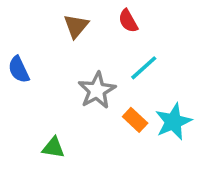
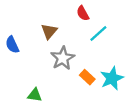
brown triangle: (76, 26) -> (49, 31), moved
cyan line: (144, 68) -> (98, 33), moved

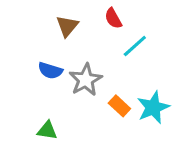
brown triangle: (49, 31) -> (67, 26), moved
blue semicircle: (12, 45) -> (50, 71), moved, turned -48

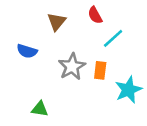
blue semicircle: (50, 71) -> (27, 51), moved
orange rectangle: (119, 106) -> (100, 70), moved, turned 54

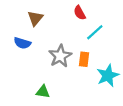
brown triangle: (57, 22) -> (35, 18), moved
green triangle: (40, 109) -> (43, 92), moved

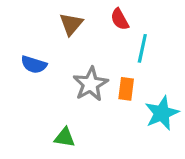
brown triangle: (35, 18) -> (71, 24), moved
cyan line: (95, 32) -> (142, 48), turned -36

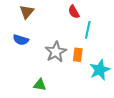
brown triangle: (71, 24) -> (27, 12), moved

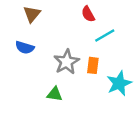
cyan line: (88, 30) -> (105, 36), turned 48
green triangle: (40, 85) -> (55, 94), moved

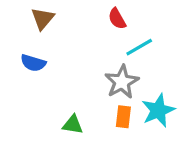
gray star: (67, 62) -> (122, 82), moved
orange rectangle: (93, 65) -> (123, 117), moved

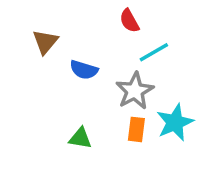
brown triangle: (43, 19) -> (45, 42), moved
blue semicircle: (33, 63) -> (84, 70), moved

